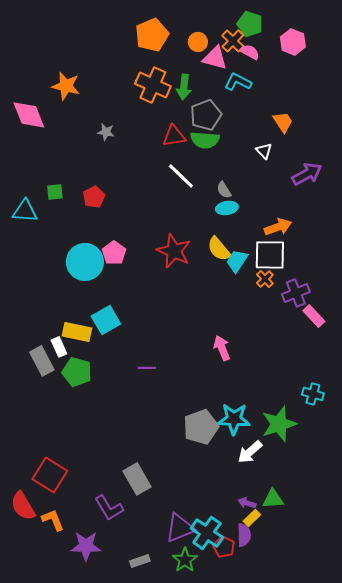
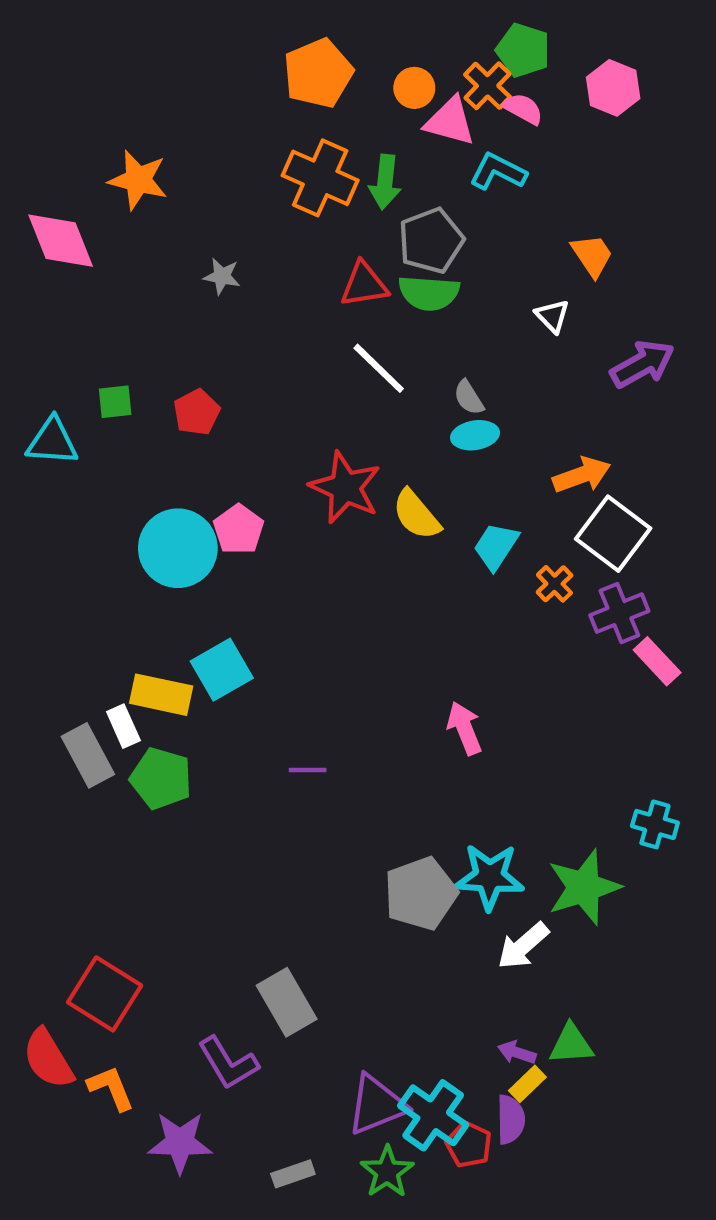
yellow semicircle: (219, 249) -> (416, 515), moved
red star: (174, 251) -> (345, 488), moved
white square: (270, 255) -> (613, 534), moved, turned 36

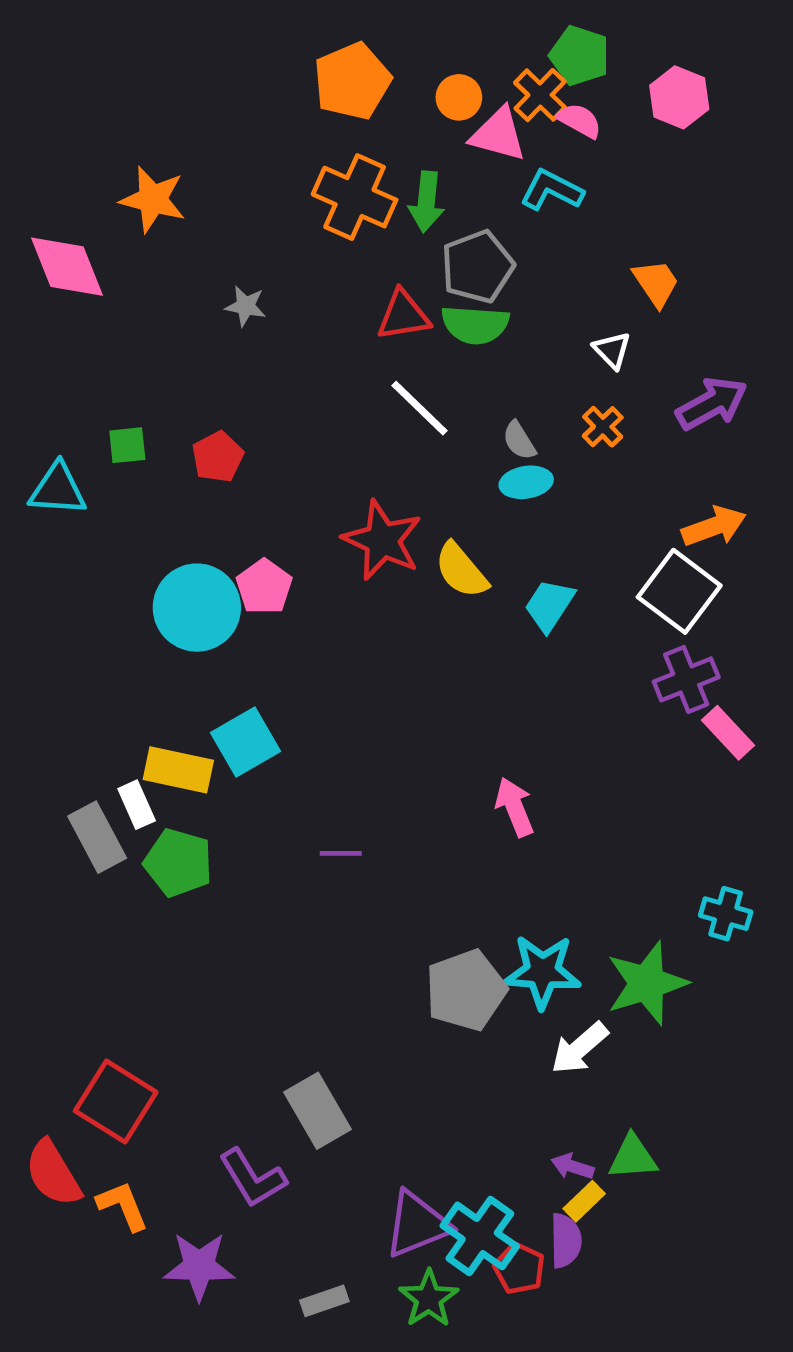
orange arrow: (582, 475) -> (714, 526), moved
orange cross: (555, 584) -> (603, 427), moved

